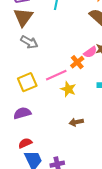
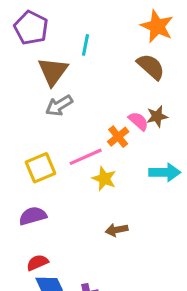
brown triangle: (23, 17) -> (53, 71), moved
gray arrow: (29, 42) -> (59, 106), moved, turned 120
pink semicircle: (90, 52) -> (138, 121), turned -104

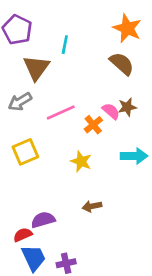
gray arrow: (59, 106) -> (20, 102), moved
pink line: (86, 157) -> (61, 113), moved
purple semicircle: (33, 216) -> (43, 220), moved

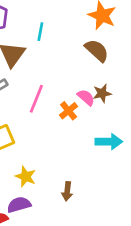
pink line: (61, 113) -> (36, 99), turned -44
yellow star: (81, 161) -> (26, 177), moved
brown arrow: (92, 206) -> (67, 191), turned -72

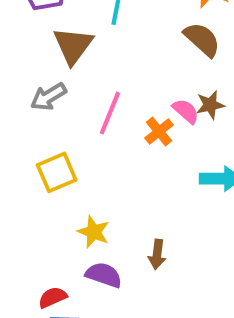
purple semicircle: (19, 205) -> (104, 275), moved, turned 35

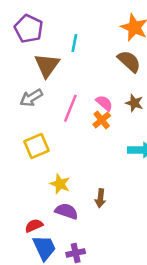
brown star: (210, 105) -> (134, 103), turned 30
pink semicircle: (186, 111) -> (104, 103), moved

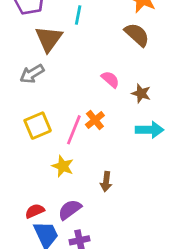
brown star: (134, 103) -> (141, 93), moved
pink line: (70, 108) -> (74, 130), moved
orange cross: (102, 120) -> (95, 120), moved
purple semicircle: (66, 211) -> (70, 210), moved, turned -55

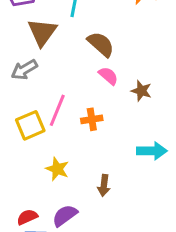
brown semicircle: (137, 35) -> (101, 44), moved
orange cross: (95, 120) -> (92, 119), turned 30
pink line: (74, 130) -> (57, 110), moved
cyan arrow: (149, 130) -> (152, 151), moved

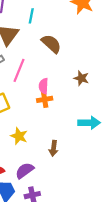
pink semicircle: (108, 76) -> (43, 86), moved, turned -128
pink line: (57, 110) -> (19, 70), moved

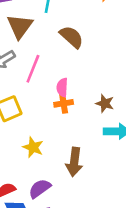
brown star: (81, 78) -> (105, 103), moved
brown arrow: (54, 148) -> (74, 162), size x1.5

